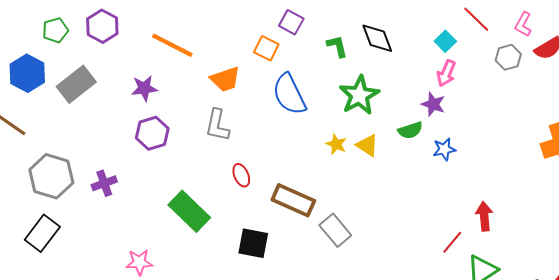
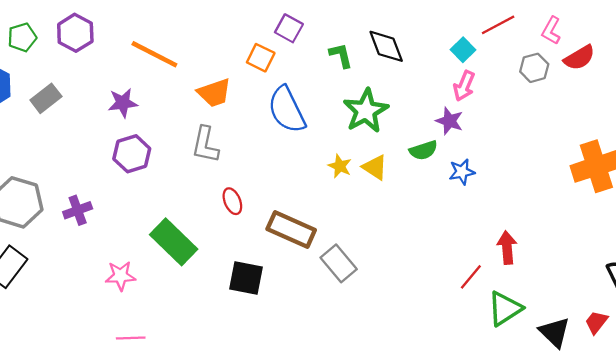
red line: (476, 19) -> (498, 25), turned -72
gray rectangle: (76, 84) -> (46, 98), size x0.7
pink star: (139, 262) -> (121, 276), moved

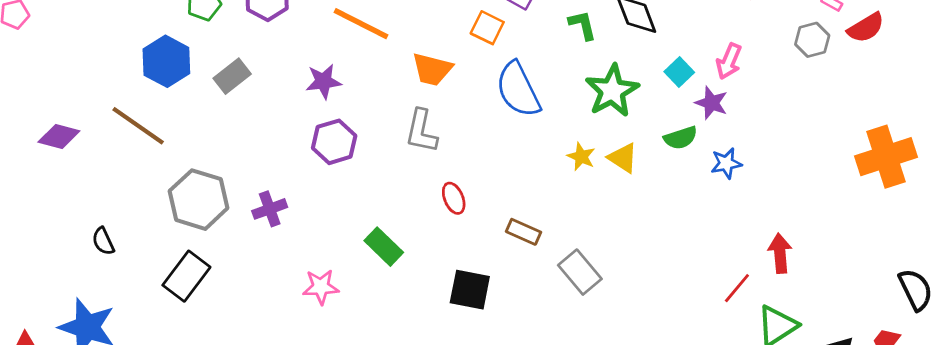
cyan square: (463, 50) -> (679, 72), moved
orange trapezoid: (214, 93) -> (432, 69), turned 33
brown rectangle: (291, 229) -> (523, 232), size x0.6
green rectangle: (174, 242) -> (384, 247), size x0.7

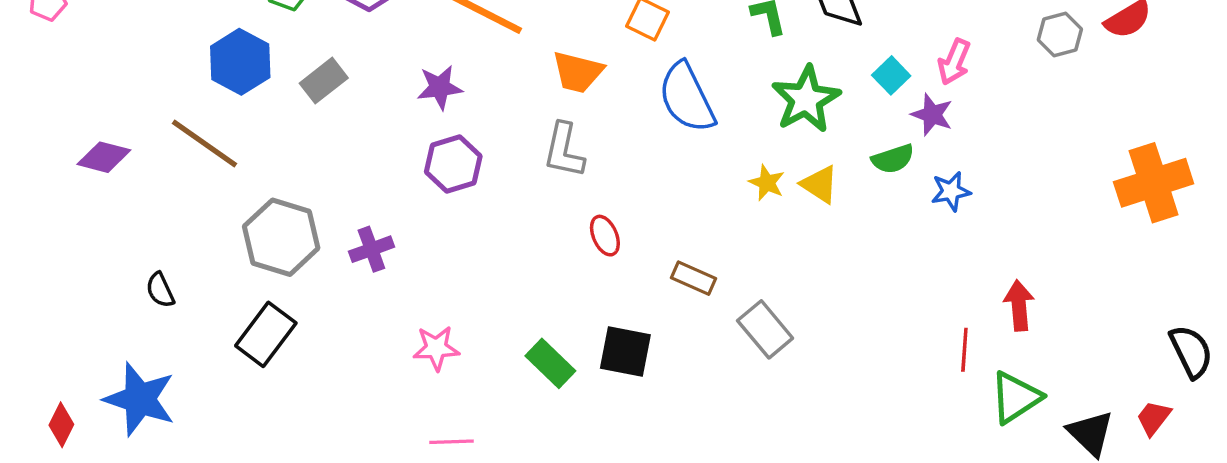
green rectangle: (384, 247) -> (550, 363), moved
red line: (737, 288) -> (964, 350), turned -36

